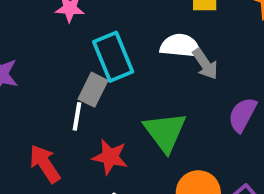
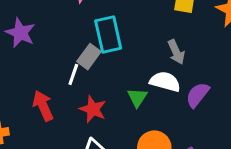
white semicircle: (180, 46) -> (165, 82), moved
green triangle: (165, 132) -> (137, 98), size x0.6

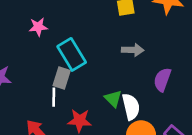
gray arrow: (176, 52) -> (133, 50), turned -45
white semicircle: (165, 82) -> (131, 107), moved, turned 80

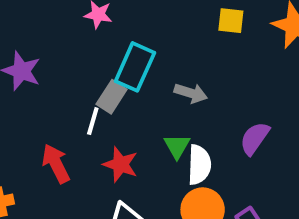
gray arrow: (133, 50) -> (191, 93), moved
cyan rectangle: (72, 54) -> (135, 67), turned 40

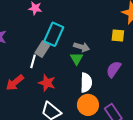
yellow square: (231, 21) -> (118, 35), moved
green triangle: (177, 146) -> (76, 59), moved
red arrow: (56, 164) -> (15, 83), turned -102

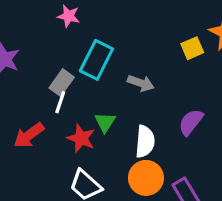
yellow square: (118, 35) -> (192, 48), moved, turned -32
gray rectangle: (42, 49) -> (62, 83), moved
green triangle: (76, 59) -> (105, 122), moved

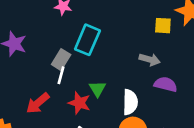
yellow square: (192, 48) -> (163, 26), turned 30
gray arrow: (141, 83) -> (150, 60), moved
purple semicircle: (191, 122) -> (166, 84), turned 70

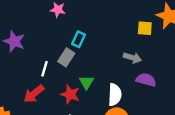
cyan rectangle: (87, 40) -> (79, 39), size x0.6
gray rectangle: (61, 60) -> (66, 57), moved
white line: (61, 75) -> (44, 69), moved

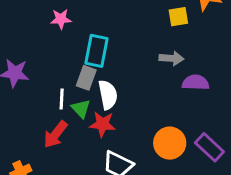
cyan rectangle: (79, 39) -> (96, 51), size x1.5
green triangle: (86, 82) -> (81, 109), moved
white semicircle: (115, 95) -> (108, 95), moved

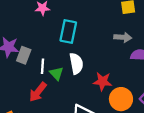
gray rectangle: (86, 78) -> (24, 55), moved
red star: (102, 124) -> (103, 81), moved

